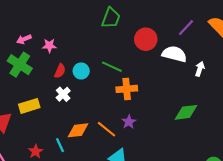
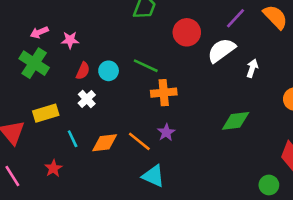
white semicircle: (174, 54) -> (221, 50), turned -50
cyan line: (60, 145) -> (73, 139), moved

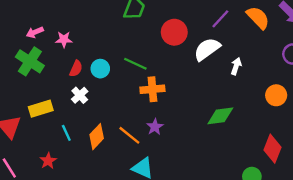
orange diamond: (105, 143) -> (97, 137), turned -40

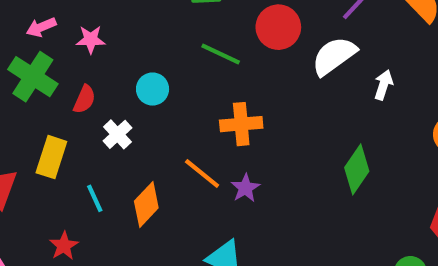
green line: (135, 64) -> (221, 54), moved
red semicircle: (76, 69) -> (84, 99), moved
yellow rectangle: (41, 109) -> (51, 157), turned -55
green diamond: (220, 116) -> (357, 169), turned -48
orange line: (129, 135) -> (202, 174), moved

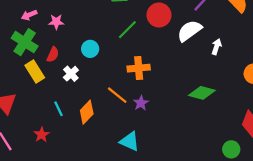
green line: (221, 54) -> (127, 30), turned -70
yellow rectangle: (51, 157) -> (35, 71), moved, turned -50
green diamond: (357, 169) -> (202, 93), turned 70

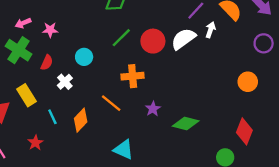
red circle: (159, 15) -> (153, 41), moved
white arrow: (217, 47) -> (210, 30), moved
yellow rectangle: (35, 71) -> (26, 95), moved
green diamond: (202, 93) -> (186, 124), moved
purple star: (141, 103) -> (153, 109), moved

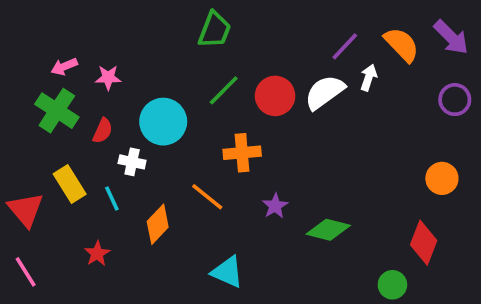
cyan circle: (84, 57) -> (163, 122), size x1.6
white cross: (65, 82) -> (132, 162), turned -35
orange circle: (248, 82) -> (442, 178), moved
cyan line: (52, 117) -> (112, 199), moved
red star: (35, 143) -> (97, 254), moved

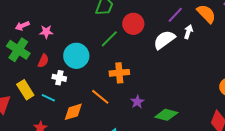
red circle: (275, 96) -> (133, 24), moved
cyan line: (112, 199) -> (48, 98), turned -40
orange diamond: (158, 224) -> (73, 112), turned 30

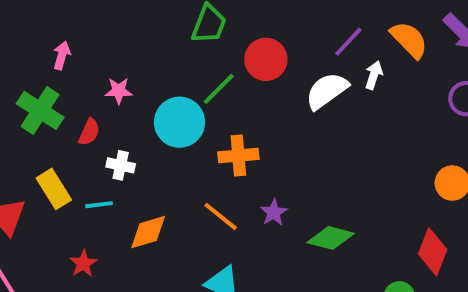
pink arrow: (22, 26) -> (62, 55), moved, turned 128
pink star: (46, 32) -> (119, 91), moved
cyan circle: (76, 56) -> (179, 122), moved
orange line: (100, 97) -> (221, 216), moved
cyan line: (48, 98) -> (99, 205), turned -32

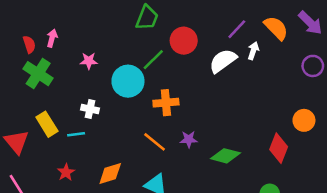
red semicircle: (89, 132) -> (29, 44), moved, turned -42
purple star: (274, 212) -> (189, 139), turned 30
orange diamond: (148, 232) -> (110, 174), moved
red diamond: (433, 252) -> (279, 148), moved

